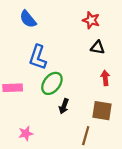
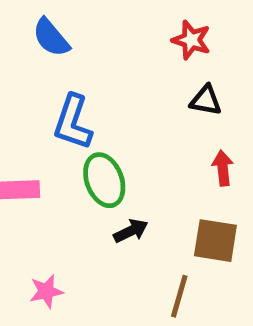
green ellipse: (52, 83) -> (104, 180), turned -60
black arrow: (64, 106) -> (131, 231), turned -136

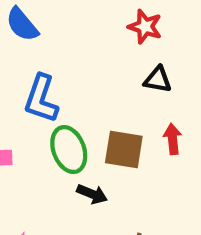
black arrow: (131, 231) -> (92, 194), turned 48
brown square: (215, 241) -> (124, 150), moved

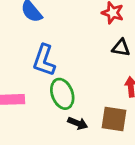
brown square: (124, 150) -> (114, 119), moved

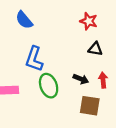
black arrow: (78, 123) -> (81, 79), moved

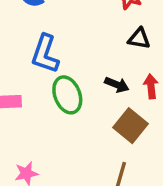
brown square: (90, 106) -> (130, 126), turned 30

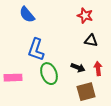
brown square: (130, 126) -> (86, 92), turned 36

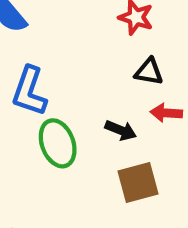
red arrow: (98, 69) -> (166, 113), moved, turned -80

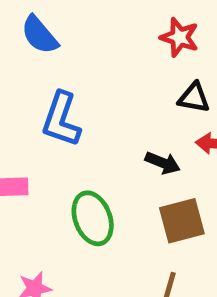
green ellipse: (58, 143) -> (93, 218), moved

